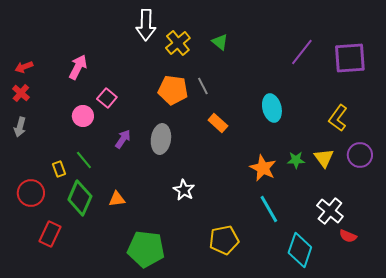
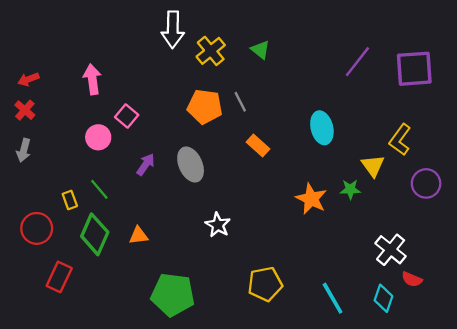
pink arrow: (78, 67) -> (92, 79), turned -35
gray ellipse: (161, 139) -> (191, 164), turned -32
yellow triangle: (324, 158) -> (373, 166), moved
cyan line: (269, 209) -> (333, 298), moved
cyan diamond: (300, 250) -> (383, 298), moved, size x0.7

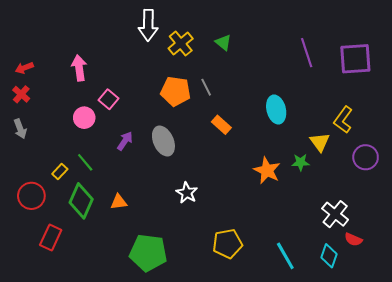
purple line: (357, 62) -> (307, 53), turned -56
gray arrow: (24, 150) -> (20, 129), turned -36
yellow rectangle: (70, 200) -> (60, 171), turned 63

